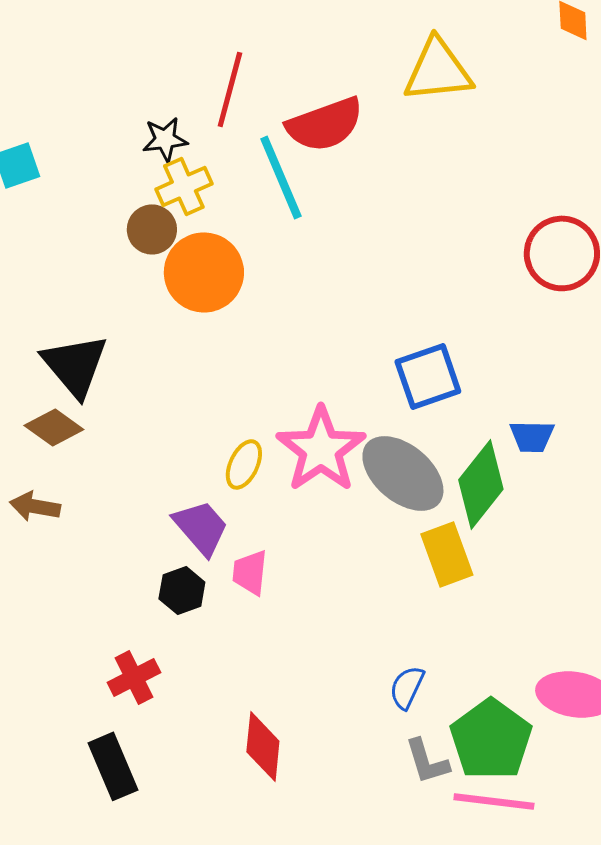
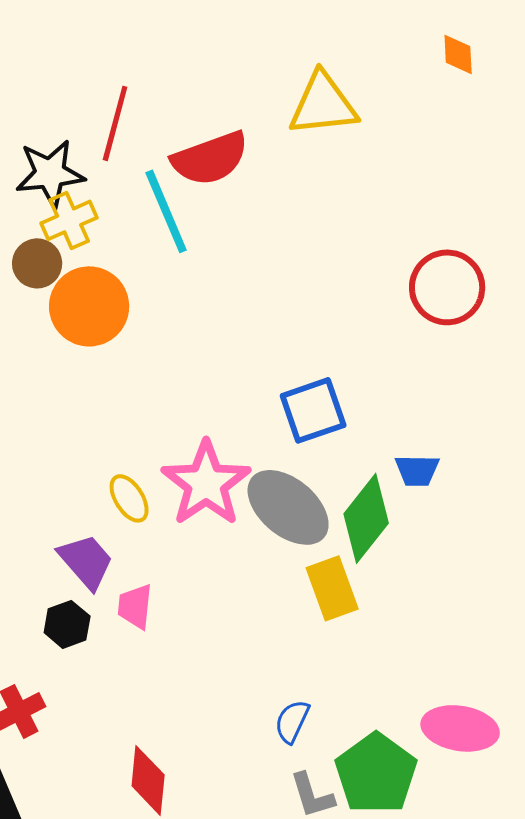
black star: (165, 139) -> (50, 173), size x1.5
yellow ellipse: (244, 464) -> (129, 498), turned -57

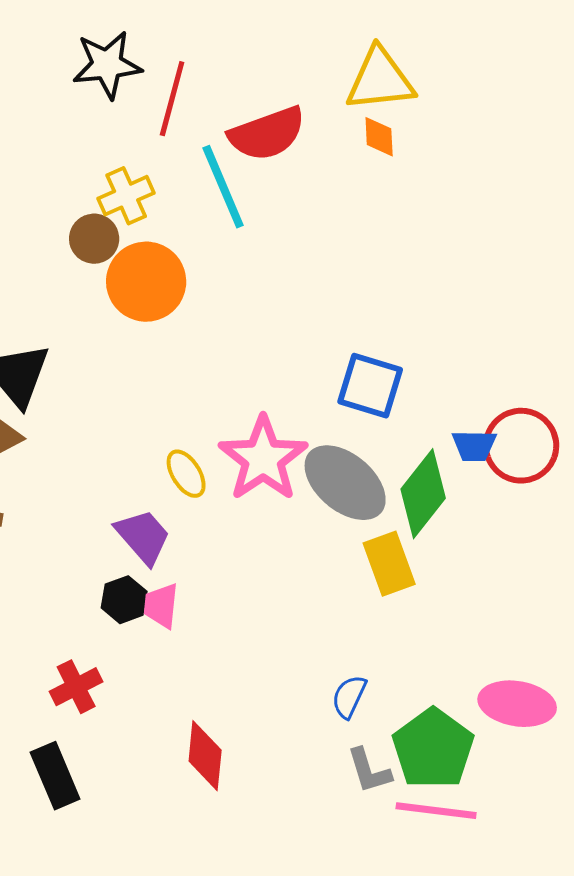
orange diamond: (458, 54) -> (379, 137), moved
black star: (50, 173) -> (107, 65), moved
red circle: (447, 287) -> (521, 446), moved
blue square: (313, 410) -> (370, 386), turned 36
pink trapezoid: (135, 606) -> (161, 606), moved

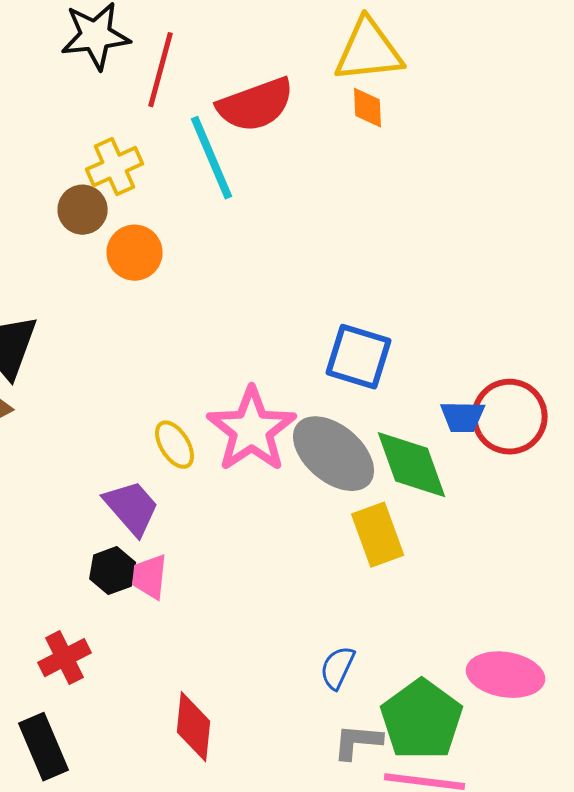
orange circle: (146, 282) -> (135, 253), size x0.7
green diamond: (423, 494) -> (412, 465), turned -58
gray L-shape: (369, 771) -> (358, 742), turned 112

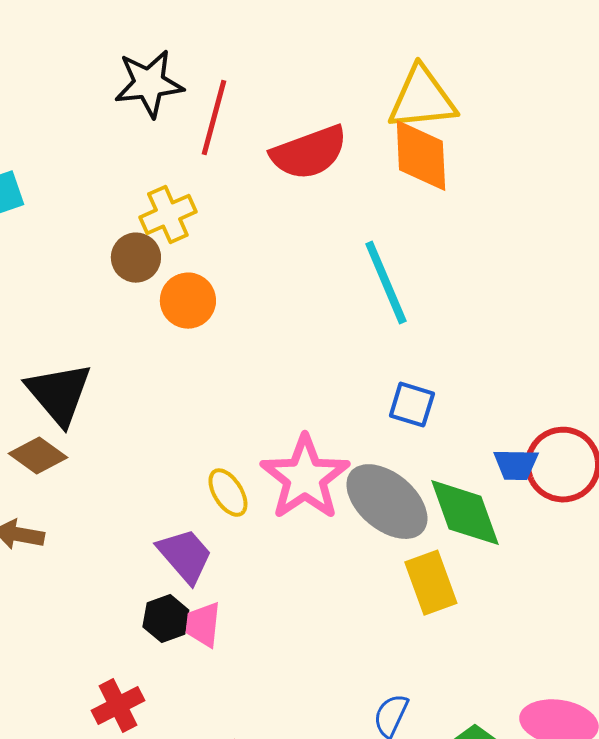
orange diamond: (368, 108) -> (421, 156), size x1.8
cyan line: (212, 158) -> (386, 283), moved
blue square: (359, 357) -> (412, 405), size x0.7

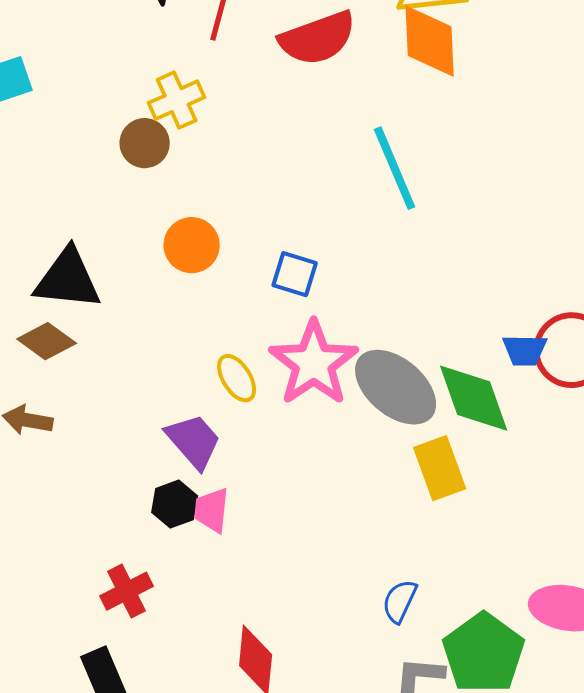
orange circle: (188, 301) -> (192, 245), moved
black triangle: (59, 394) -> (68, 279), turned -44
blue square: (412, 405) -> (295, 274), moved

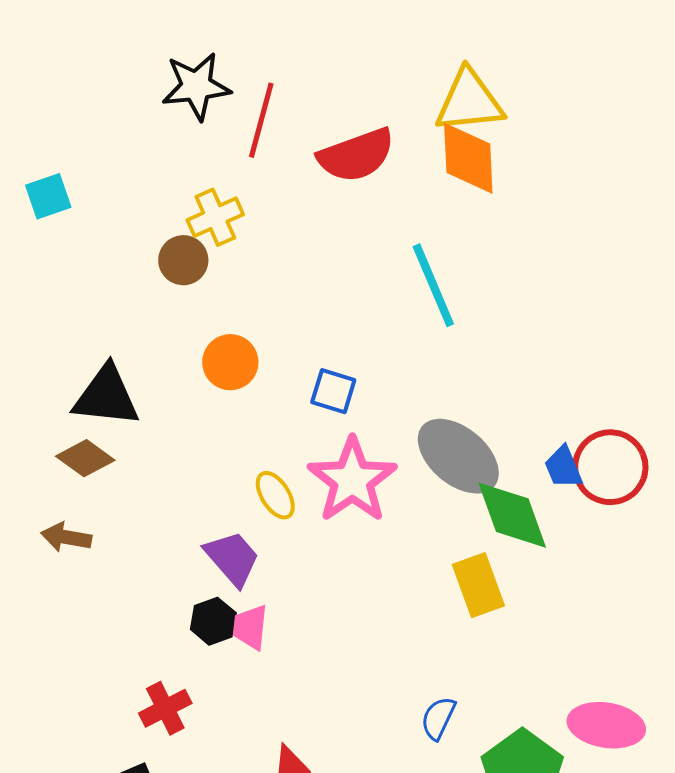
blue trapezoid: (525, 350) -> (563, 467), turned 66
gray ellipse: (396, 387) -> (458, 456), moved

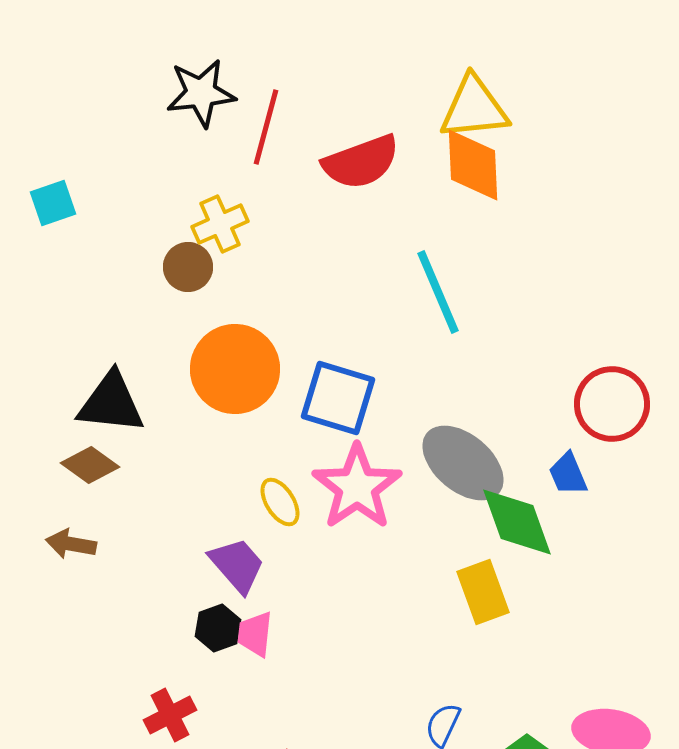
orange circle: (230, 362) -> (235, 369), size x1.6
blue square: (333, 391) -> (338, 398), size x1.6
red circle: (610, 467) -> (612, 404), moved

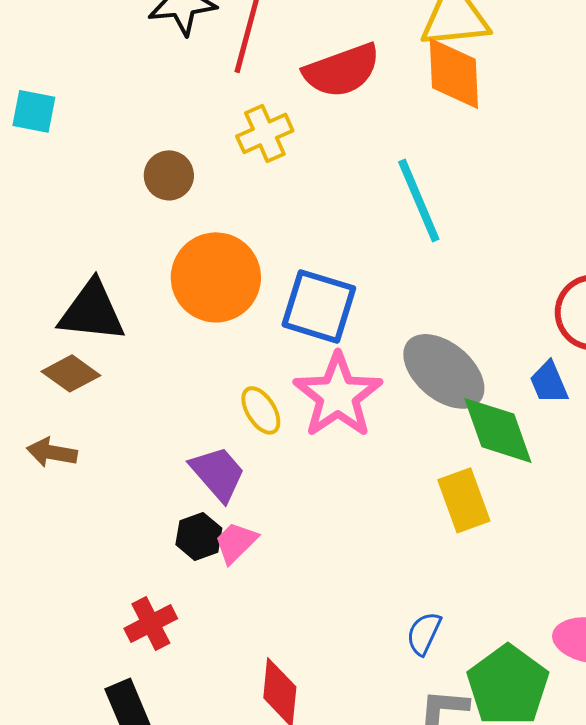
cyan square: (53, 203) -> (34, 111), turned 30
yellow cross: (220, 224) -> (265, 133), moved
pink trapezoid: (255, 634) -> (236, 542), turned 39

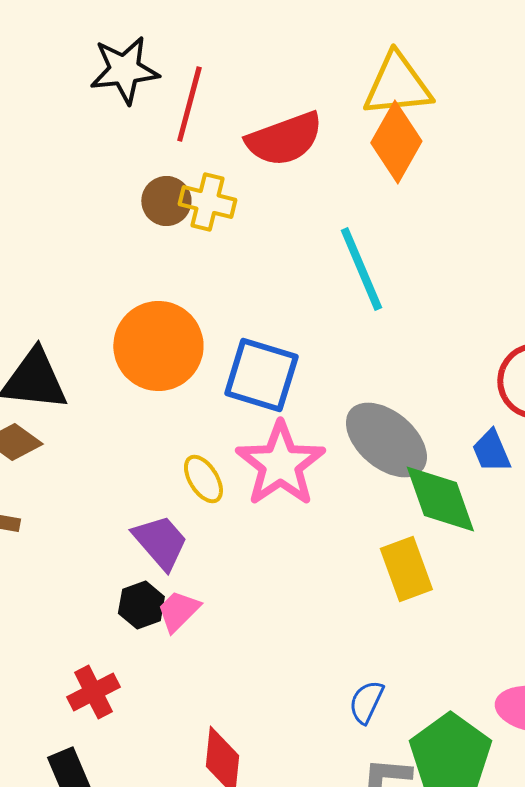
orange diamond: (454, 73) -> (396, 142), turned 32
yellow cross: (265, 133) -> (207, 202), turned 38
brown circle: (169, 175) -> (166, 201), moved

